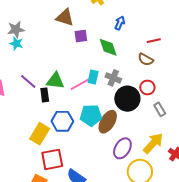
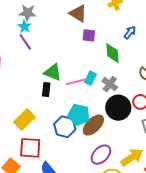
purple line: (28, 82) -> (25, 42), moved
black rectangle: (45, 95) -> (46, 90), moved
blue hexagon: (62, 121) -> (65, 127), moved

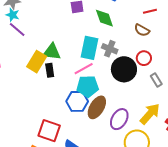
cyan rectangle: (90, 78) -> (89, 48), size x1.6
pink line: (76, 82) -> (84, 69), moved
yellow rectangle: (24, 120) -> (37, 62), moved
brown ellipse: (93, 125) -> (97, 107), moved
red square: (30, 148) -> (49, 131), turned 30

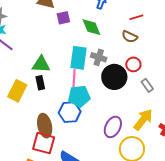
yellow rectangle: (37, 62) -> (17, 91), moved
pink line: (84, 69) -> (74, 79), turned -54
brown ellipse: (97, 107) -> (45, 126), moved, turned -40

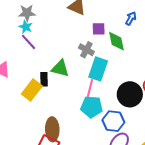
purple square: (63, 18) -> (99, 29), moved
gray cross: (99, 57) -> (86, 50), moved
black rectangle: (40, 83) -> (44, 79), moved
blue hexagon: (70, 112) -> (113, 121), moved

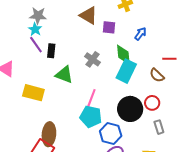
purple square: (99, 29) -> (109, 27), moved
cyan rectangle: (98, 69) -> (126, 71), moved
black rectangle: (44, 79) -> (51, 51), moved
yellow rectangle: (32, 90) -> (33, 93), turned 60

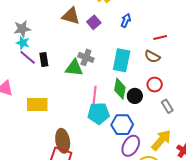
purple square: (109, 27) -> (94, 22), turned -32
green diamond: (123, 55) -> (120, 89), moved, turned 30
green triangle: (64, 75) -> (74, 68), moved
black circle: (130, 109) -> (135, 96), size x0.6

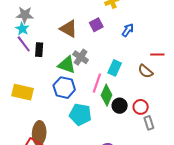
brown triangle: (71, 16) -> (69, 29), moved
cyan rectangle: (122, 60) -> (115, 68), size x0.7
red circle: (155, 85) -> (141, 107), moved
pink line: (95, 96) -> (97, 83), moved
blue hexagon: (122, 125) -> (64, 88), moved

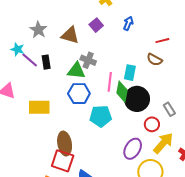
gray star: (25, 15) -> (38, 30), moved, turned -30
cyan star: (22, 29) -> (17, 49), moved
cyan rectangle: (115, 68) -> (130, 73), moved
black circle: (120, 106) -> (137, 99), size x1.6
red circle: (141, 107) -> (152, 124), moved

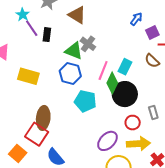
purple square: (96, 25) -> (152, 32), moved
yellow arrow: (163, 143) -> (138, 144), turned 30

